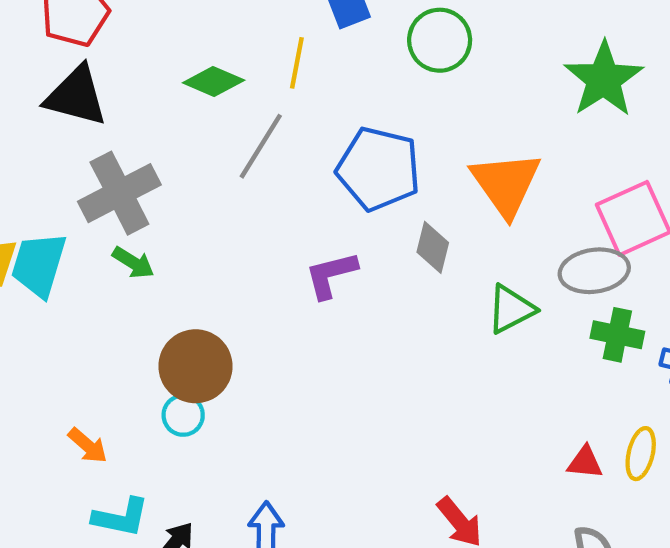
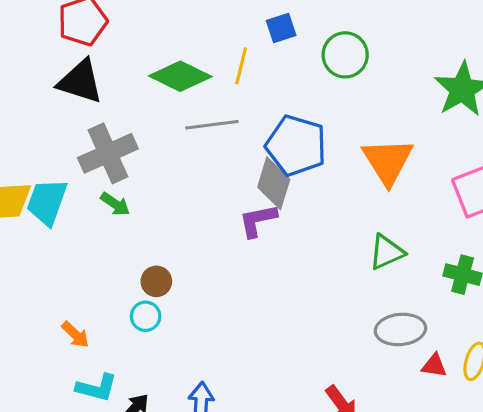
green diamond: (214, 82) -> (180, 76), size x1.4
gray line: (261, 146) -> (212, 125), turned 48
gray diamond: (433, 247) -> (274, 183), moved, size x1.4
gray ellipse: (594, 271) -> (400, 329), moved
brown circle: (195, 366) -> (156, 281), size x0.6

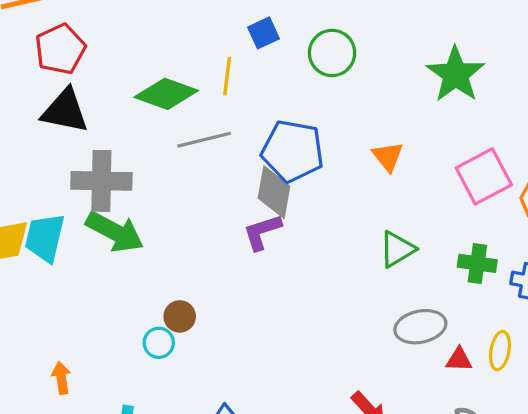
gray cross: (108, 153) -> (101, 181), turned 32
orange triangle: (388, 161) -> (388, 156), size x0.6
green arrow: (115, 204) -> (115, 232), size x1.8
brown circle: (156, 281) -> (180, 316), moved
orange arrow: (75, 335) -> (61, 378), moved, turned -136

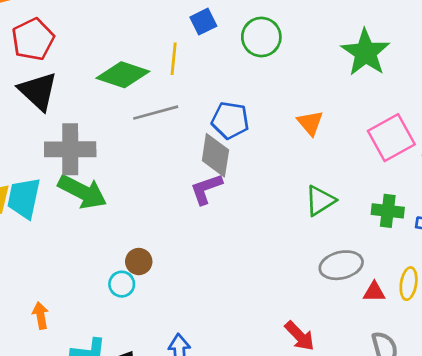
black triangle: (65, 111) -> (38, 91), turned 33
blue pentagon: (293, 151) -> (230, 120), size x0.7

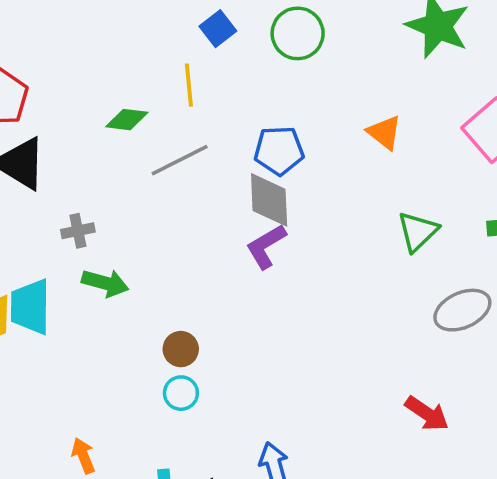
green diamond: (123, 75) -> (127, 120), size x0.6
gray cross: (70, 149) -> (78, 231), size x0.5
green arrow: (82, 192) -> (105, 283), size x0.7
brown circle: (139, 262) -> (181, 349), moved

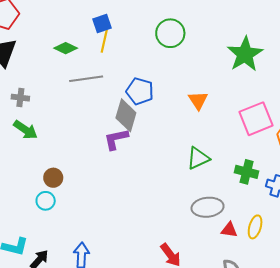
blue square: (218, 29) -> (102, 23), moved

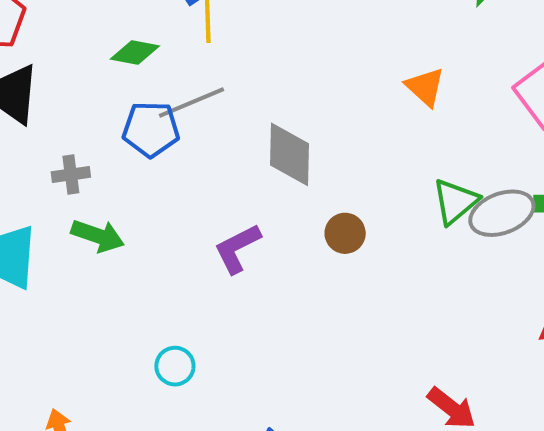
blue pentagon: (140, 91) -> (151, 129), moved
purple L-shape: (116, 139) -> (237, 248), moved
brown circle: (53, 178) -> (345, 233), moved
gray ellipse: (208, 207) -> (502, 213), moved

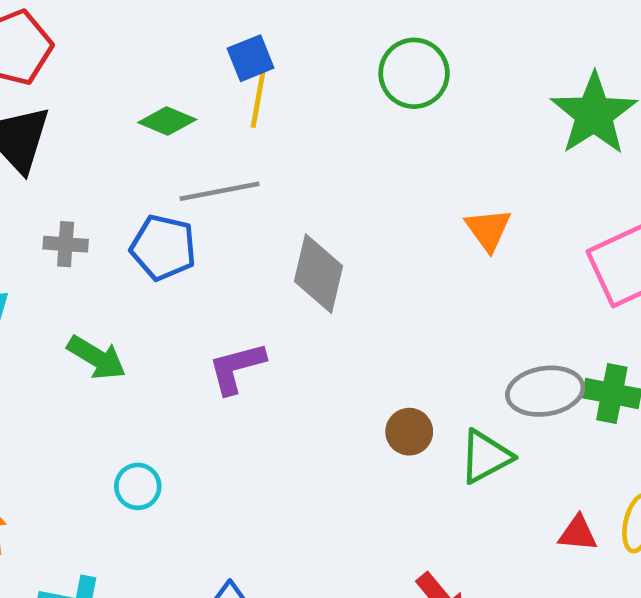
blue pentagon: (151, 129) -> (163, 247), moved
green triangle: (455, 201) -> (486, 457), moved
brown circle: (345, 233) -> (409, 432), moved
green arrow: (98, 236) -> (97, 358), moved

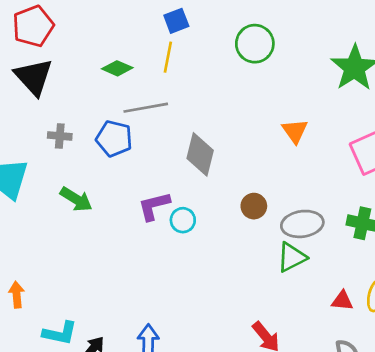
blue square: (251, 58) -> (176, 21), moved
gray ellipse: (545, 391) -> (302, 224), moved
brown circle: (409, 432) -> (254, 206), moved
cyan circle: (138, 486) -> (183, 220), moved

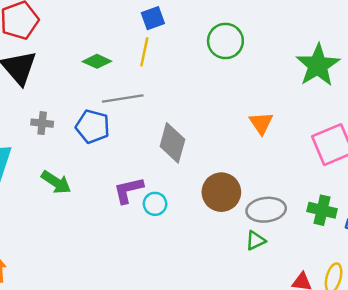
brown circle: (254, 206) -> (221, 192), size x1.6
green triangle: (292, 257) -> (256, 241), size x0.7

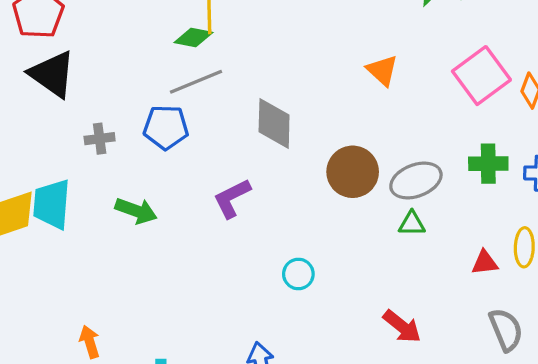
green diamond: (97, 61) -> (193, 38), moved
cyan circle: (155, 204) -> (298, 274), moved
green triangle: (256, 241) -> (412, 224), turned 40

